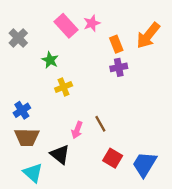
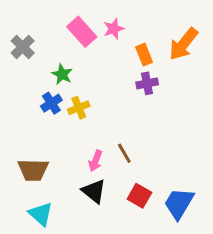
blue cross: (22, 110) -> (51, 103), moved
black triangle: (60, 154) -> (94, 191), moved

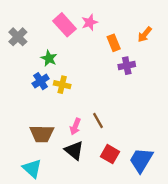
orange arrow: (183, 44) -> (145, 34), size x0.6
purple cross: (147, 83) -> (127, 66), moved
yellow cross: (79, 108) -> (62, 85), turned 35
brown trapezoid: (33, 170) -> (42, 134), moved

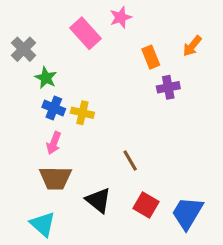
pink star: (90, 22) -> (121, 17), moved
green star: (49, 58) -> (46, 78), moved
blue cross: (41, 81) -> (54, 108), turned -35
pink arrow: (75, 127) -> (54, 143), moved

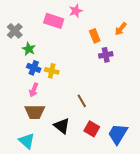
pink rectangle: (86, 33) -> (54, 21), turned -30

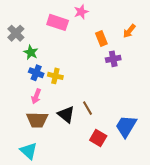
black triangle: (62, 126) -> (66, 114), moved
blue trapezoid: (118, 134) -> (126, 126), moved

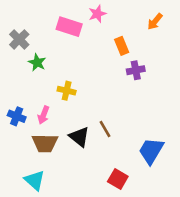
orange arrow: (129, 31) -> (155, 22), moved
blue cross: (36, 73) -> (17, 116), moved
red square: (98, 138) -> (118, 179), moved

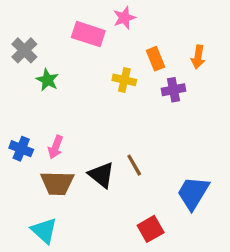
orange arrow: (155, 22) -> (198, 57), moved, turned -30
yellow cross: (67, 91) -> (124, 80), moved
red square: (118, 179) -> (151, 229), turned 30

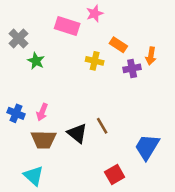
orange arrow: (198, 57) -> (151, 56), moved
orange rectangle: (155, 59) -> (118, 45), turned -35

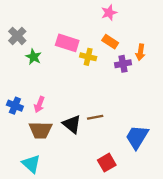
pink star: (95, 13) -> (109, 13), moved
pink rectangle: (67, 26) -> (67, 43), moved
brown line: (102, 126) -> (95, 117), turned -70

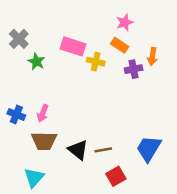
pink star: (109, 13) -> (125, 22), moved
brown line: (95, 117) -> (103, 150), moved
black triangle: (72, 124) -> (78, 150), moved
cyan triangle: (31, 164) -> (34, 178), turned 30

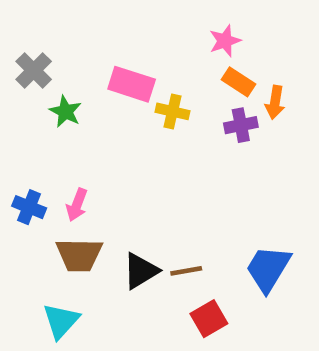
orange rectangle: (120, 45) -> (239, 82), moved
black triangle: (78, 150) -> (141, 271), turned 50

